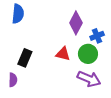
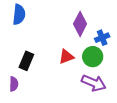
red triangle: (63, 54) -> (66, 57), turned -35

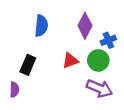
blue semicircle: (19, 14) -> (41, 26), moved

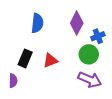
red triangle: (70, 60) -> (50, 60), moved

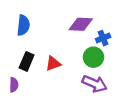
blue semicircle: (37, 23) -> (23, 25), moved
purple diamond: (77, 23) -> (81, 24), turned 65

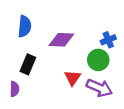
purple diamond: (81, 24) -> (61, 40), moved
red triangle: (53, 64) -> (73, 78), moved, turned -35

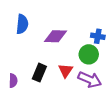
blue cross: (108, 40) -> (98, 36), turned 32
black rectangle: (28, 64) -> (39, 73), moved

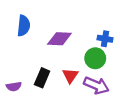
purple semicircle: (13, 81) -> (14, 86), turned 80

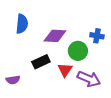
green circle: (95, 58) -> (78, 51), moved
black rectangle: (42, 78) -> (41, 62), moved, turned 42

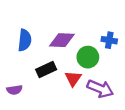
blue semicircle: (22, 24) -> (25, 40), moved

